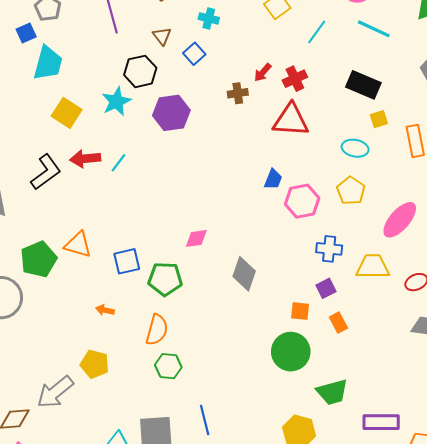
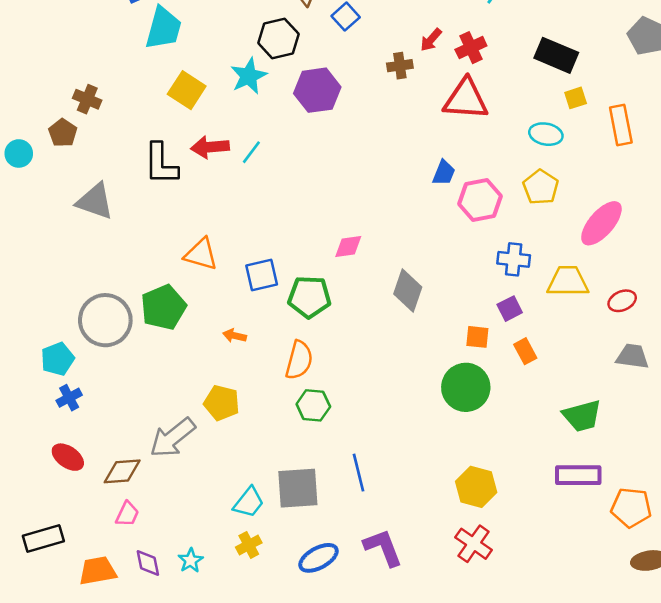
black L-shape: (46, 172) -> (161, 164), turned 126
green pentagon: (39, 259) -> (163, 307), moved
green trapezoid: (332, 392) -> (582, 416), moved

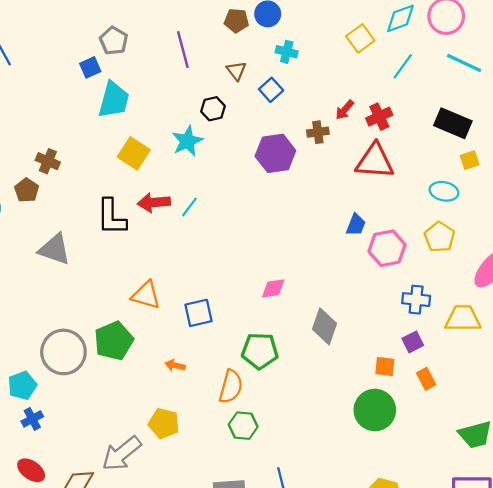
black hexagon: (278, 39) -> (213, 109), size x0.7
purple hexagon: (317, 90) -> (275, 153), moved
green pentagon: (309, 297) -> (260, 351), moved

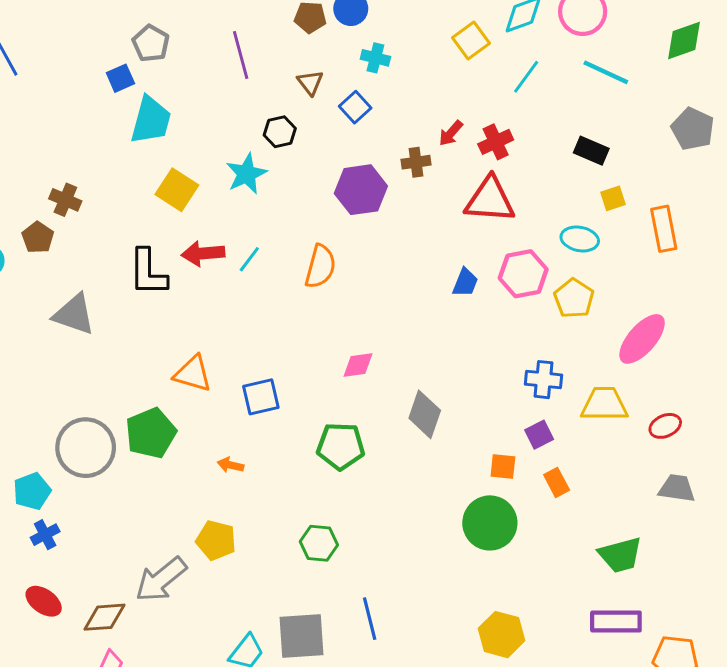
black rectangle: (453, 123) -> (591, 151), size x0.7
pink hexagon: (387, 248) -> (523, 274), moved
orange semicircle: (231, 387) -> (320, 267), moved

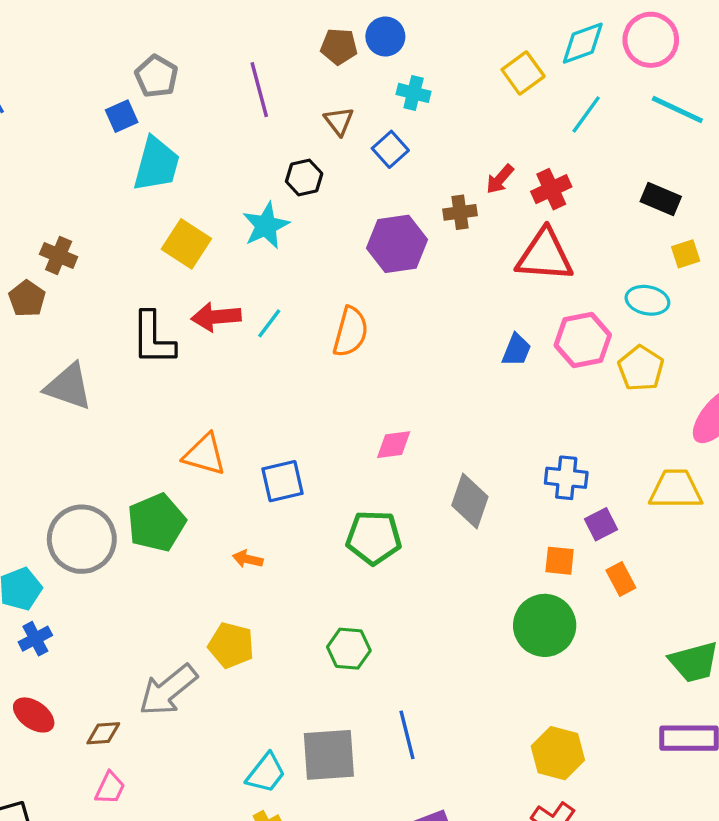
blue cross: (543, 380) -> (566, 478), moved
brown diamond: (104, 617) -> (103, 733), size x0.7

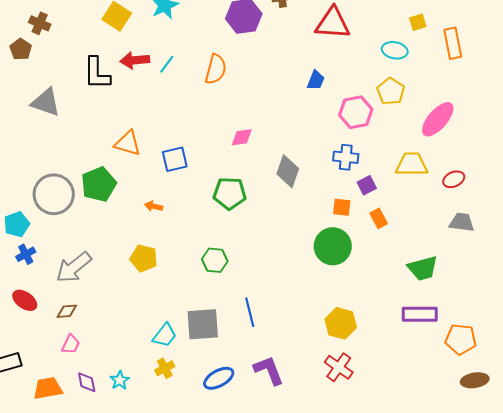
pink hexagon: (583, 340) -> (356, 112), moved
gray arrow: (168, 690) -> (74, 267), moved

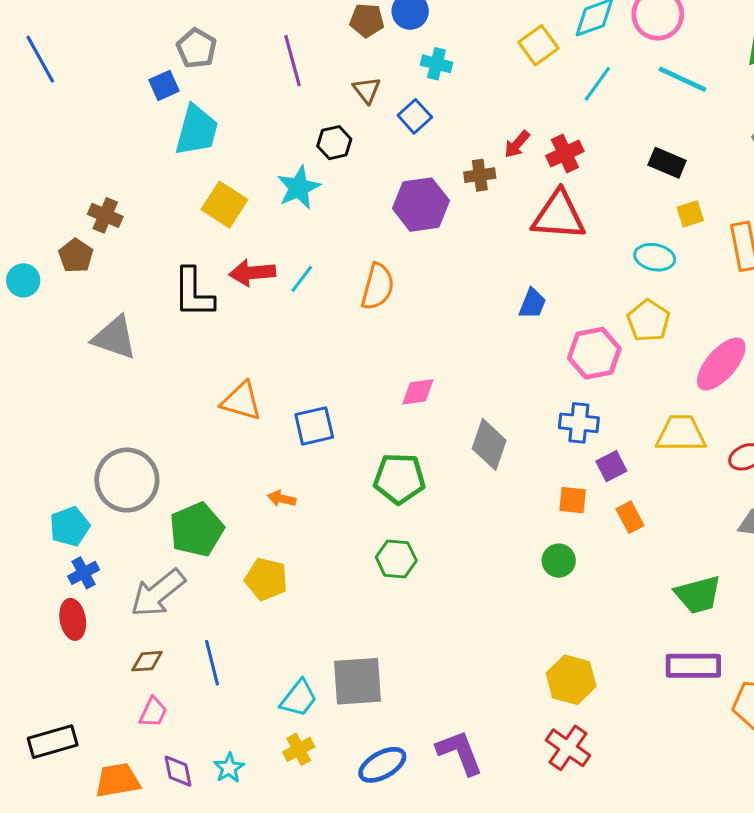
green pentagon: (99, 184) -> (197, 530), moved
green circle: (333, 246) -> (559, 561), size x0.6
green hexagon: (215, 260) -> (396, 559), moved
red ellipse: (25, 300) -> (73, 619), moved, turned 45
blue line: (250, 312) -> (212, 663), moved

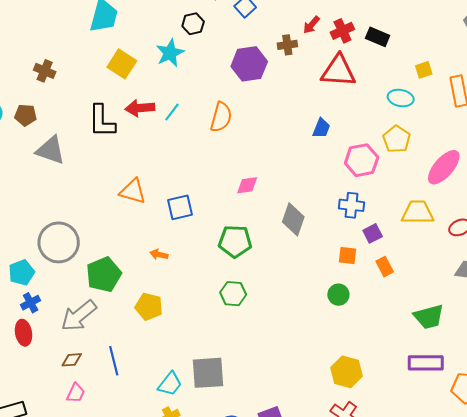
black rectangle: (667, 163) -> (378, 37), moved
brown pentagon: (76, 256) -> (26, 115), moved, turned -30

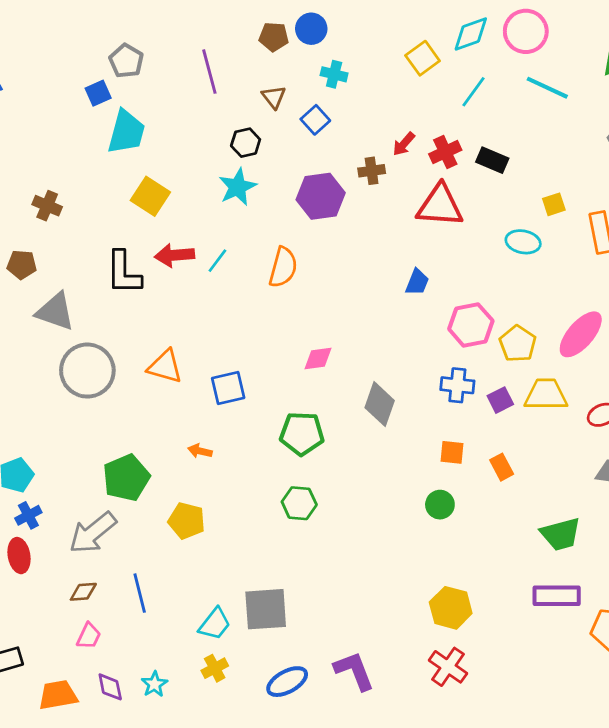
cyan star: (170, 53) -> (238, 187), moved
yellow pentagon: (397, 139) -> (518, 344), moved
purple square: (373, 233) -> (500, 400), moved
gray circle: (59, 242) -> (87, 371), moved

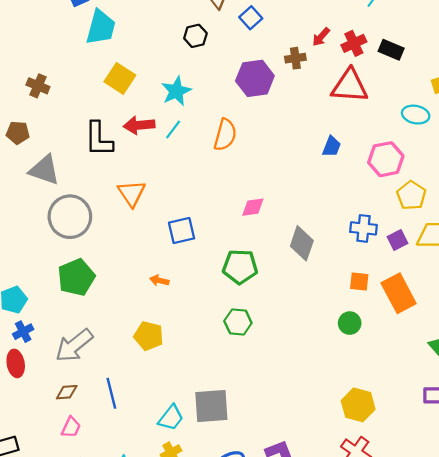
cyan star: (238, 187) -> (176, 91), moved
pink hexagon: (471, 325) -> (386, 159), moved
orange triangle: (165, 367) -> (132, 193), moved, turned 40
orange rectangle: (502, 467) -> (399, 293), size x1.8
green pentagon: (126, 478) -> (76, 277), moved

